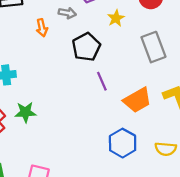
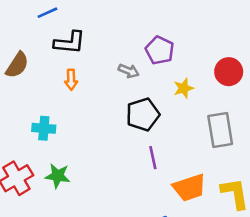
orange arrow: (42, 28) -> (71, 80), moved

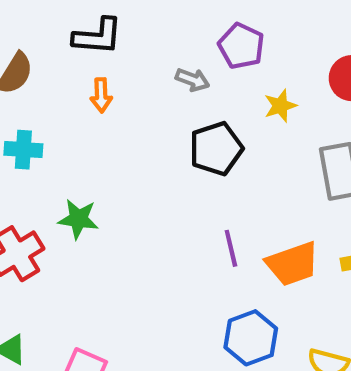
cyan cross: (44, 128) -> (23, 150), moved
purple line: (153, 158) -> (231, 248), moved
green star: (58, 176) -> (78, 219), moved

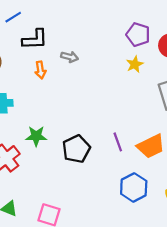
purple pentagon: (241, 46) -> (138, 35), moved
gray arrow: (192, 80) -> (70, 57), moved
black pentagon: (216, 149) -> (76, 149), moved

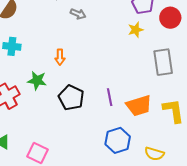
orange arrow: (40, 70) -> (60, 57), moved
black pentagon: (76, 149) -> (71, 98), turned -30

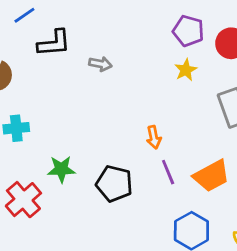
orange arrow: (60, 57) -> (154, 137), moved

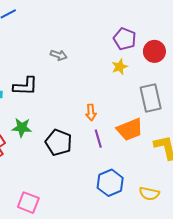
black L-shape: (54, 43) -> (25, 86), moved
orange trapezoid: (212, 176) -> (130, 129), moved

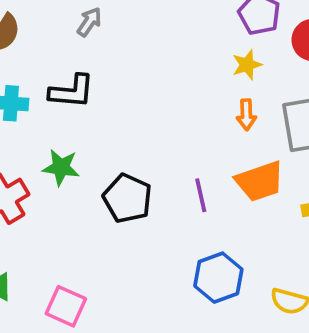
gray arrow: (59, 55) -> (89, 22), moved, turned -77
orange arrow: (91, 112) -> (246, 115), moved

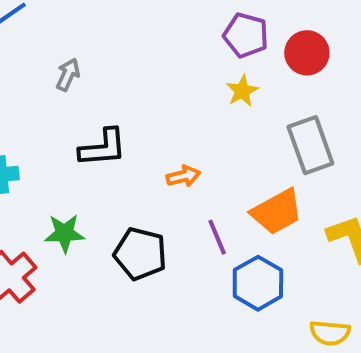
black L-shape: (72, 91) -> (103, 148), moved
orange arrow: (246, 115) -> (183, 176), moved, turned -92
blue hexagon: (218, 278) -> (258, 283), moved

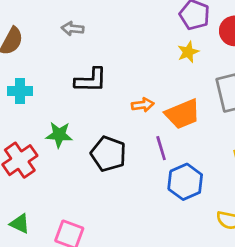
gray arrow: (68, 75) -> (73, 29), turned -115
orange trapezoid: (277, 212) -> (183, 114), moved

